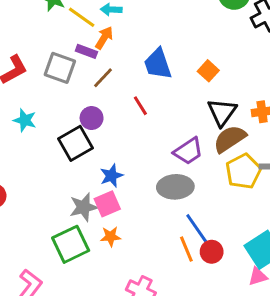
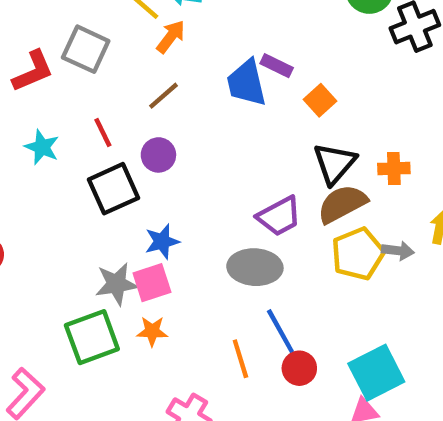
purple rectangle: (86, 51) -> (277, 66), moved
gray square: (60, 68) -> (86, 49), moved
red line: (140, 106) -> (103, 133), moved
purple circle: (92, 118) -> (158, 155), moved
orange line: (186, 249) -> (240, 359), moved

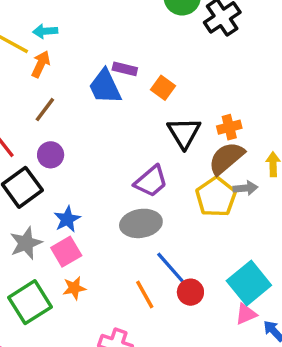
brown semicircle: (342, 204) -> (226, 158), moved
gray star: (116, 284) -> (26, 243), moved

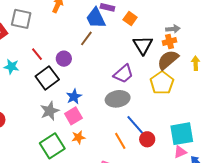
brown line: (45, 110) -> (86, 38), moved
gray arrow: (245, 188) -> (173, 29), moved
cyan square: (249, 283) -> (182, 134), turned 30

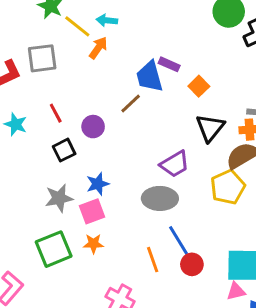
gray square: (21, 19) -> (42, 58), turned -30
black square: (47, 78) -> (64, 150), size x0.7

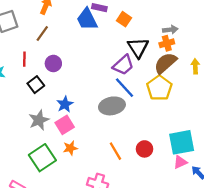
brown line: (131, 103) -> (42, 34), moved
red line: (56, 113) -> (24, 59), turned 40
purple trapezoid: (175, 164) -> (123, 65), moved
blue line: (178, 240) -> (124, 88), moved

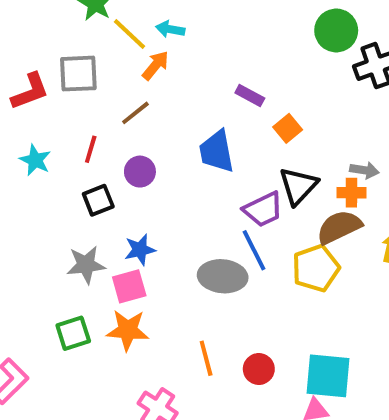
blue trapezoid: (87, 19) -> (217, 151), moved
orange star: (70, 148) -> (128, 330), size x1.5
green square: (42, 158) -> (73, 333), size x0.7

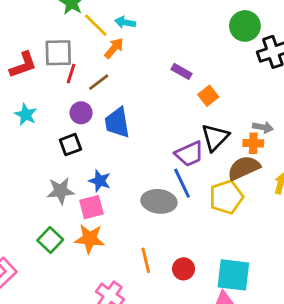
red line: (91, 149) -> (71, 74), moved
blue trapezoid: (217, 151) -> (117, 123), moved
purple circle: (140, 172) -> (81, 113), moved
blue star: (140, 250) -> (100, 181), turned 30
green square: (73, 333) -> (50, 240), turned -30

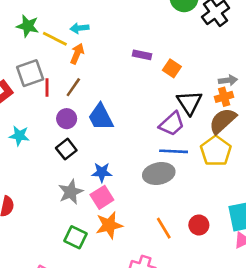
blue line: (182, 183) -> (174, 151), turned -44

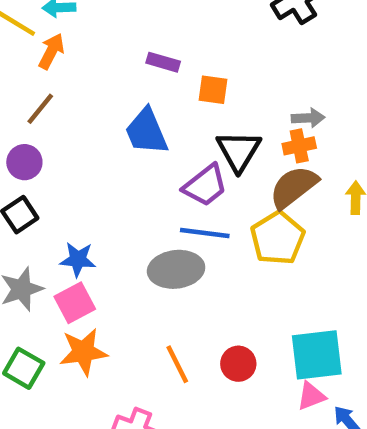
orange square: (172, 68) -> (213, 90), turned -30
blue trapezoid: (101, 117) -> (146, 132), moved

